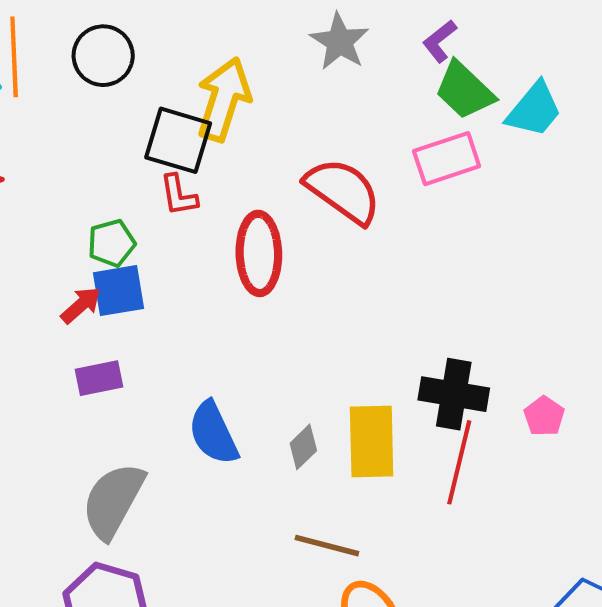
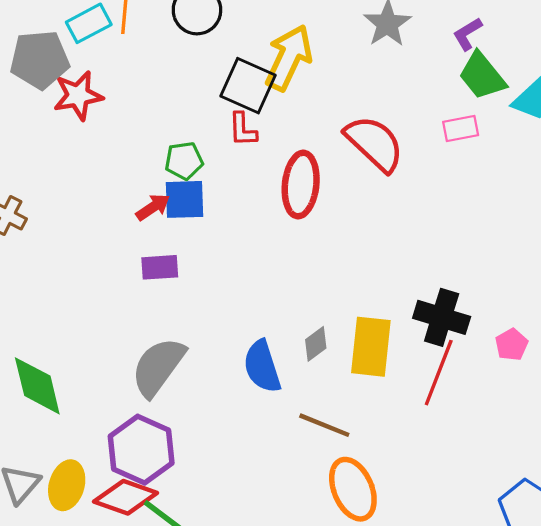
pink rectangle: (447, 159) -> (461, 129), size x0.7
blue semicircle: (213, 433) -> (262, 367), moved

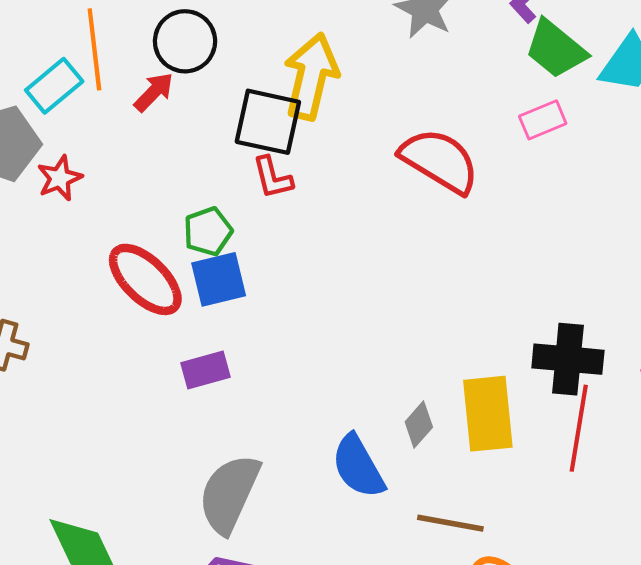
red star: (78, 96) -> (60, 178), size x0.7
red ellipse: (301, 185) -> (145, 279), moved, turned -40
red arrow: (153, 207) -> (154, 92), moved

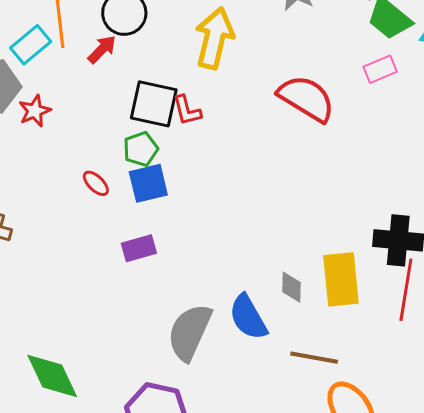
black square: (268, 122) -> (154, 104), moved
red ellipse: (145, 279) -> (96, 183), size x0.5
gray diamond: (419, 424) -> (292, 287), turned -40
gray semicircle: (229, 494) -> (190, 332), moved

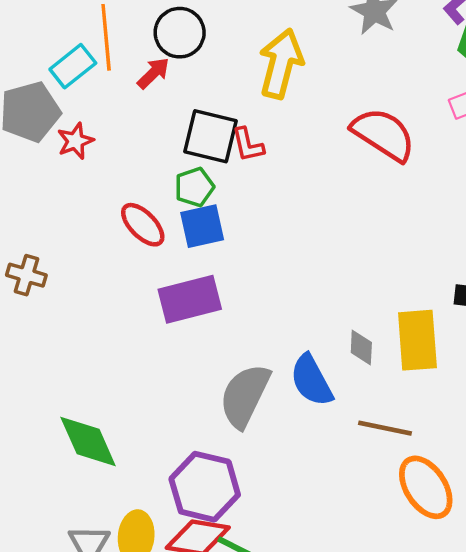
red ellipse: (96, 183) -> (143, 225), size x1.5
purple rectangle: (139, 248) -> (190, 299), size x1.6

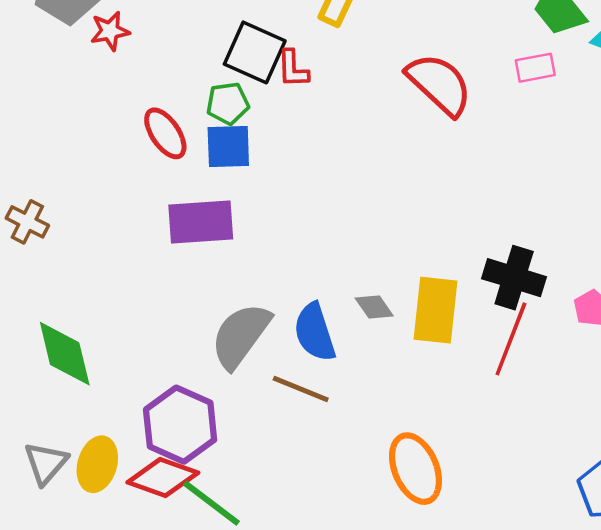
brown cross: (26, 275) -> (27, 222), moved
gray diamond: (361, 348) -> (374, 307), turned -48
brown line: (385, 428) -> (301, 389), moved

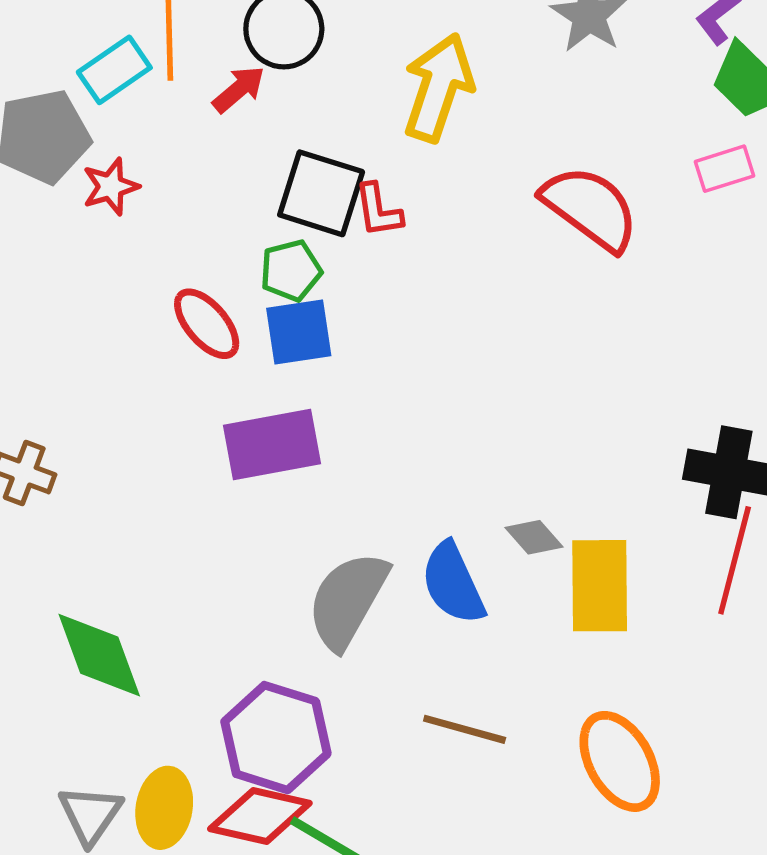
yellow rectangle: (435, 310) -> (600, 586), moved
brown line: (301, 389) -> (465, 729), moved

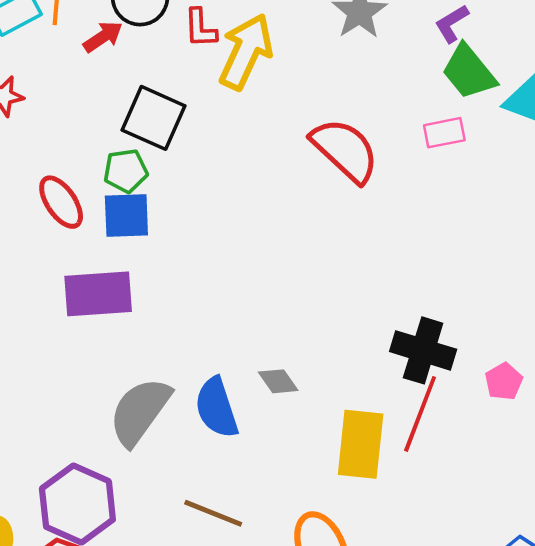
red L-shape: (378, 210) -> (200, 28), moved
yellow rectangle: (600, 586) -> (361, 444), moved

